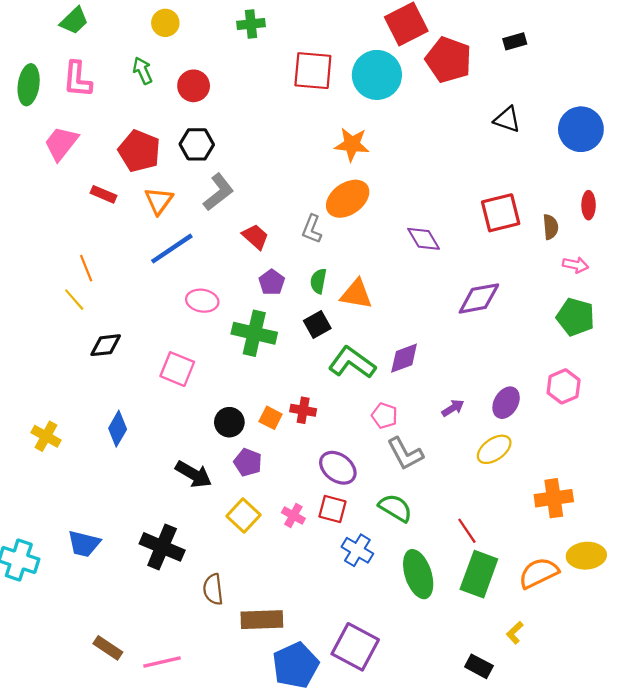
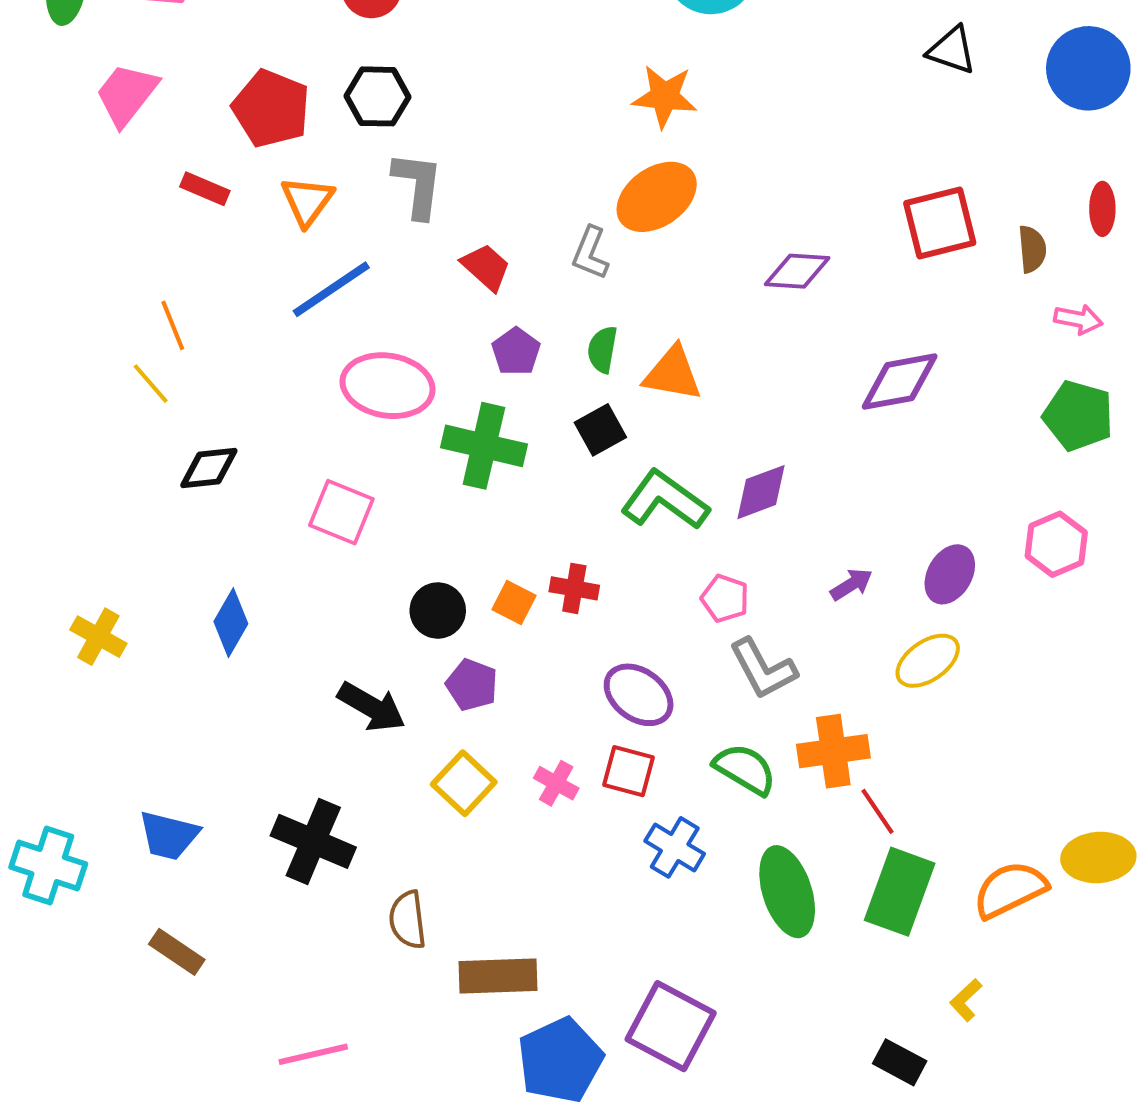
gray L-shape: (218, 192) -> (418, 185), turned -45
purple diamond: (424, 239) -> (797, 271), turned -56
pink ellipse: (202, 301) -> (388, 386), size x1.5
orange cross: (554, 498) -> (833, 751), moved
brown rectangle: (108, 648) -> (177, 952), moved

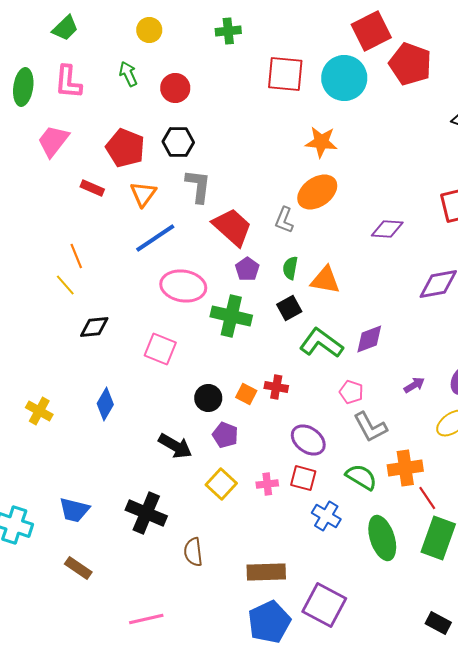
red trapezoid: (486, 267) -> (232, 227), size x1.6
pink cross: (556, 783) -> (267, 484), turned -35
brown rectangle: (498, 976) -> (266, 572), moved

